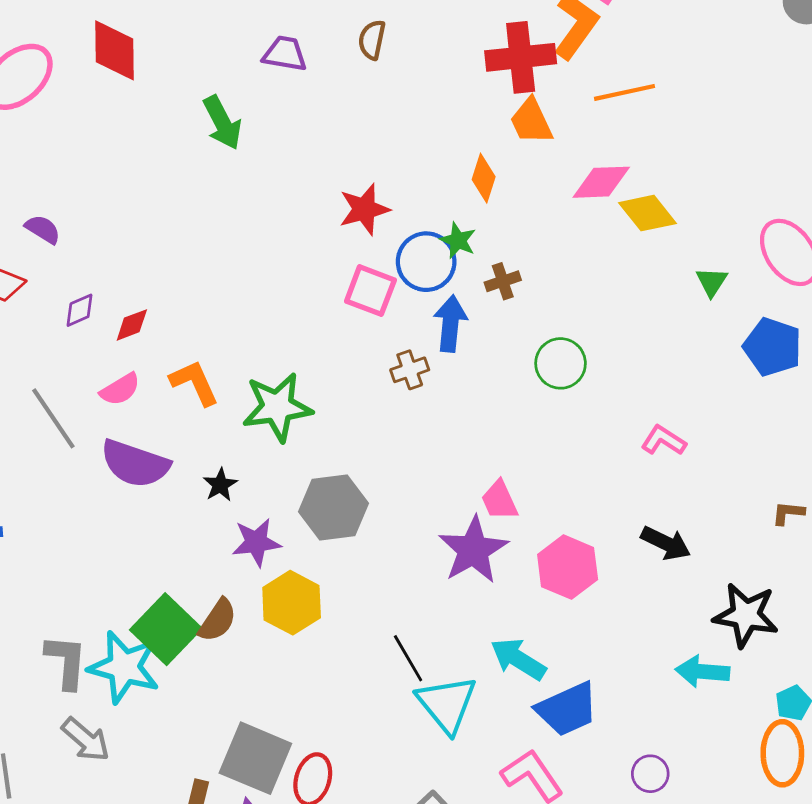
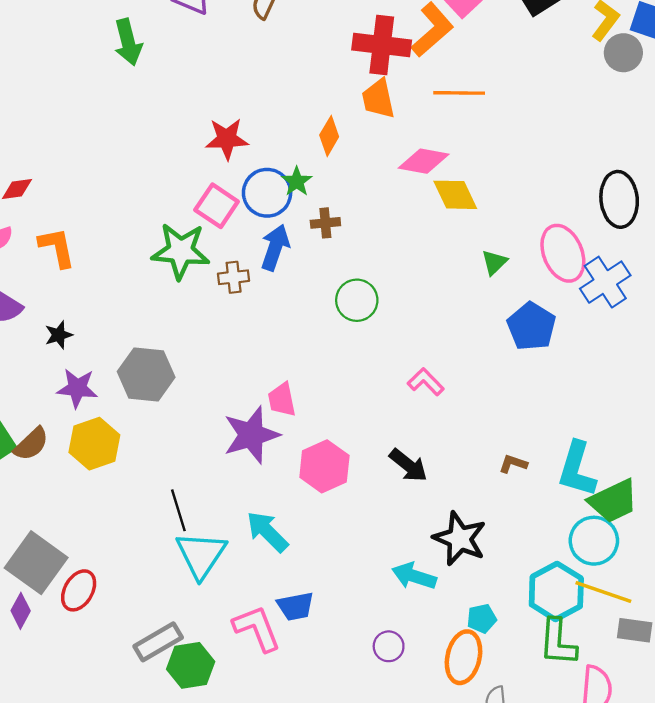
green star: (277, 407) -> (181, 251), moved
blue trapezoid: (567, 709) -> (295, 606), moved, size x0.7
purple circle: (650, 774) -> (389, 646), moved

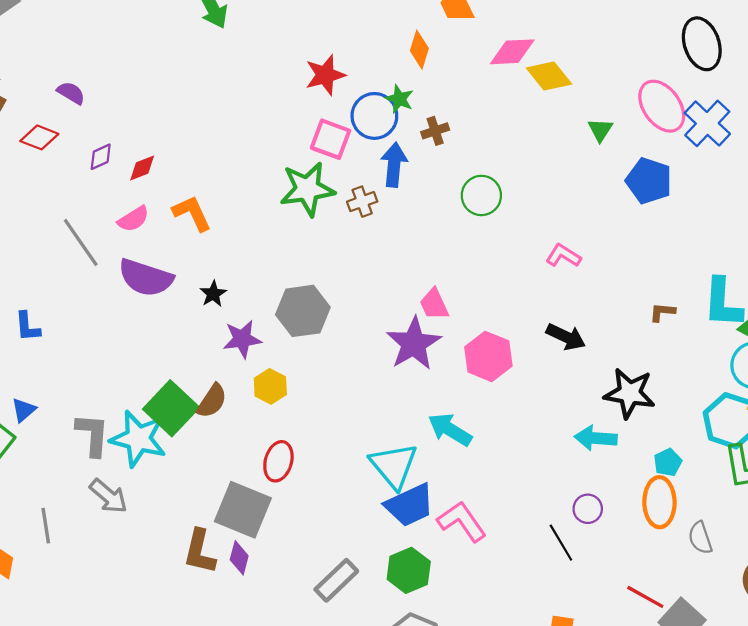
yellow hexagon: (94, 444) -> (270, 386), size x0.7
black line: (178, 510) -> (561, 543), moved
red ellipse: (79, 590) -> (278, 461), moved
blue trapezoid: (295, 606) -> (410, 505), moved, size x1.4
gray rectangle: (158, 642) -> (336, 580), moved

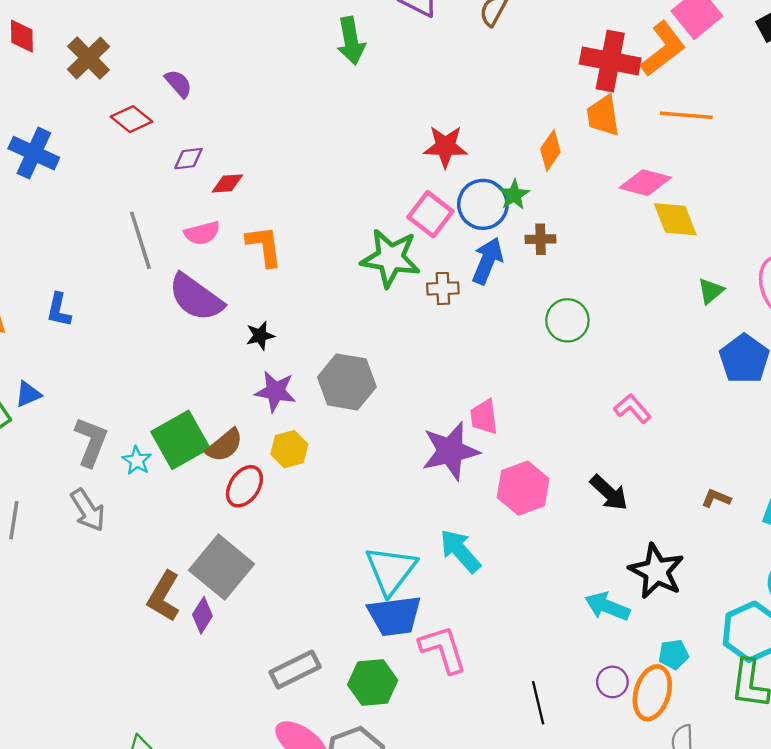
cyan star: (138, 439) -> (137, 461), size x0.5
red ellipse: (278, 461) -> (244, 486), moved
purple circle: (588, 509) -> (612, 682), moved

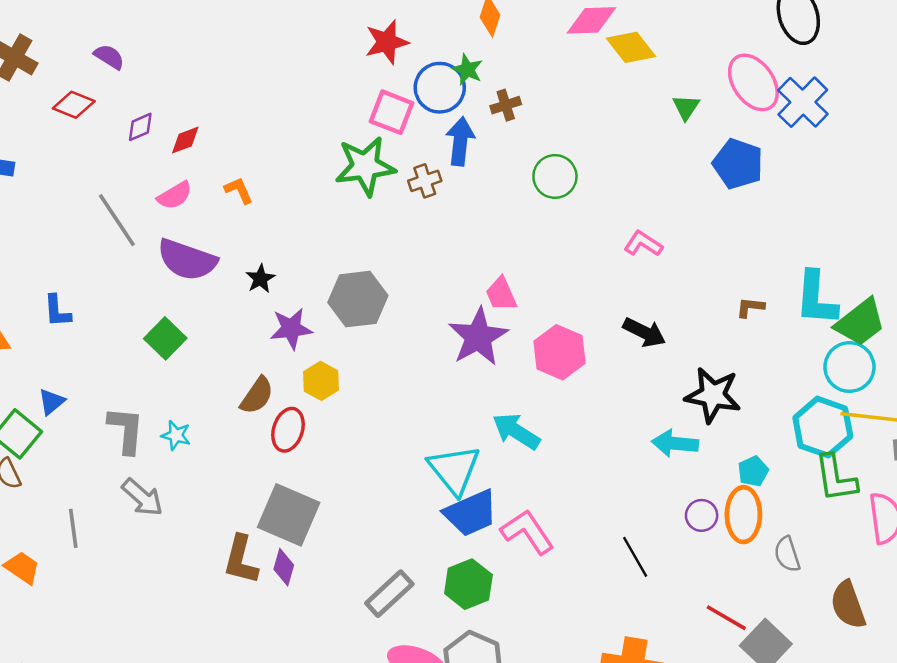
orange L-shape: (264, 246) -> (239, 190), size x0.7
green square: (180, 440) -> (165, 338), moved, size x0.7

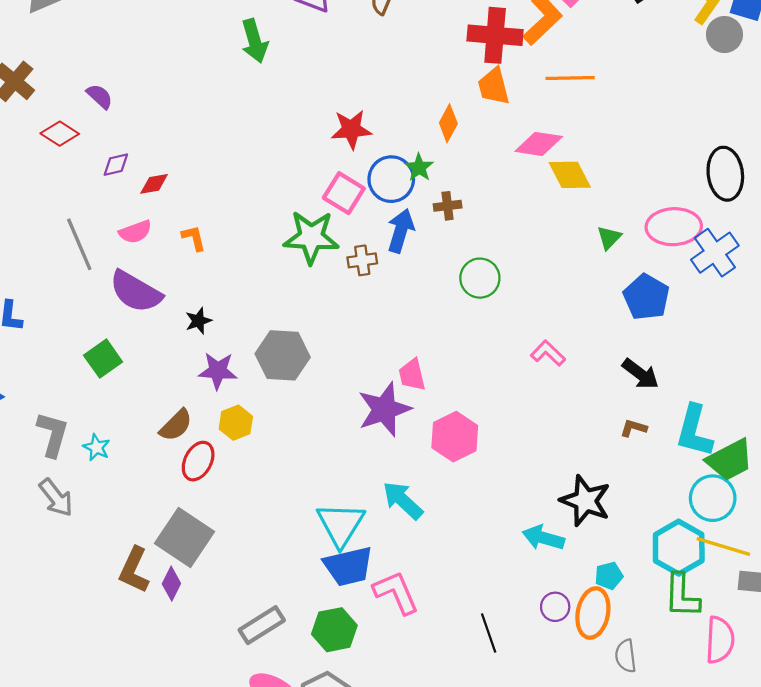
pink ellipse: (753, 82) -> (674, 227), turned -68
black arrow: (644, 332) -> (640, 374), moved

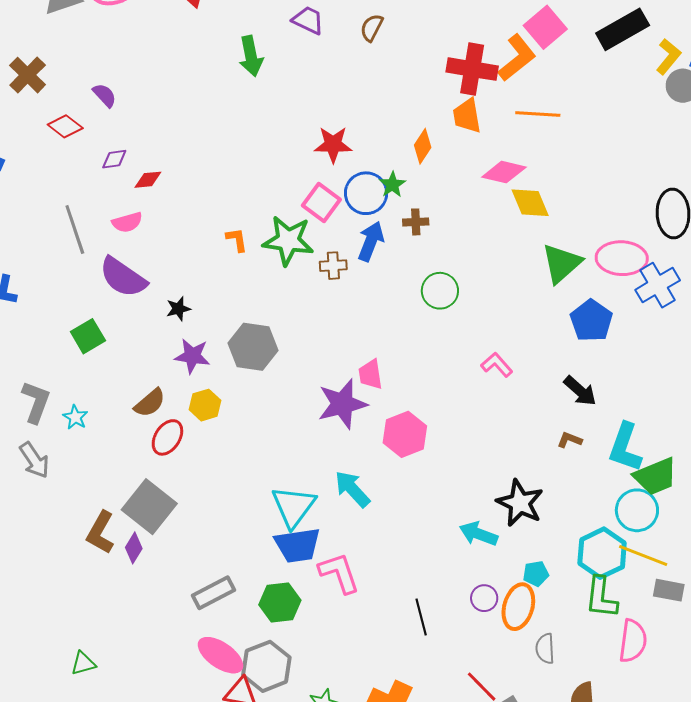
orange L-shape: (194, 238) -> (237, 240), moved
green triangle: (609, 238) -> (562, 263), size x1.8

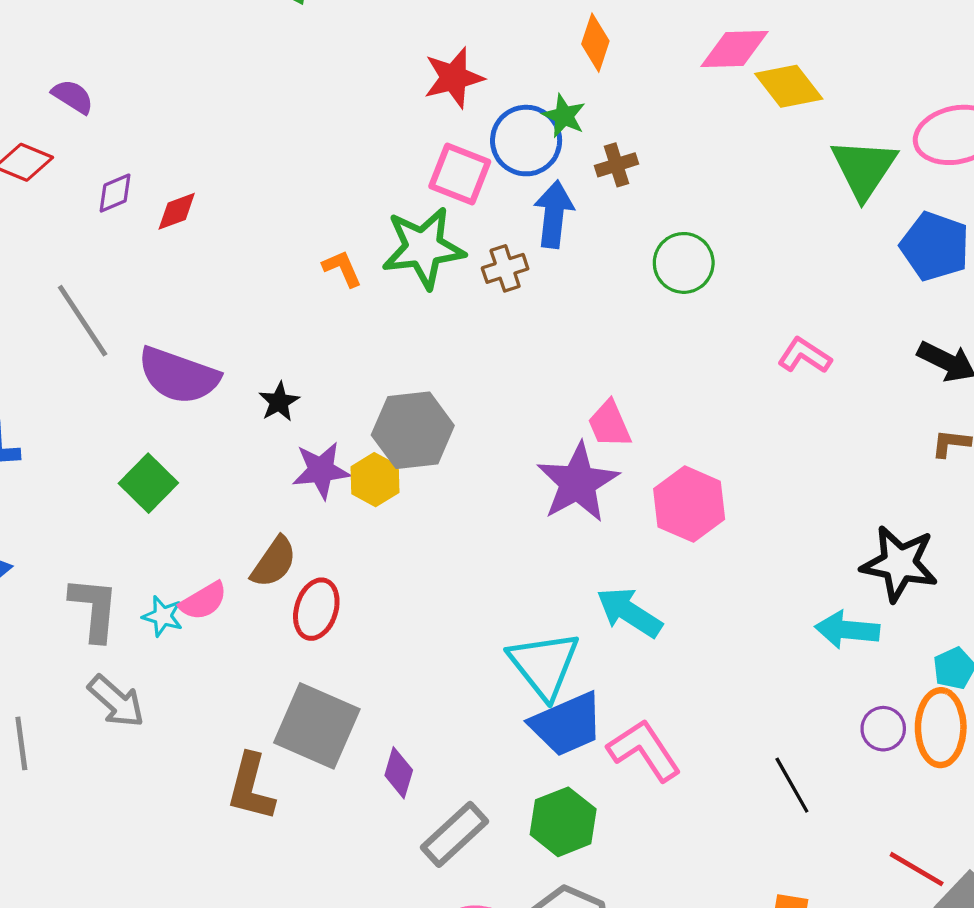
pink semicircle: (127, 222) -> (203, 601), moved
yellow hexagon: (205, 405) -> (375, 480), moved
purple diamond: (134, 548) -> (399, 773), moved

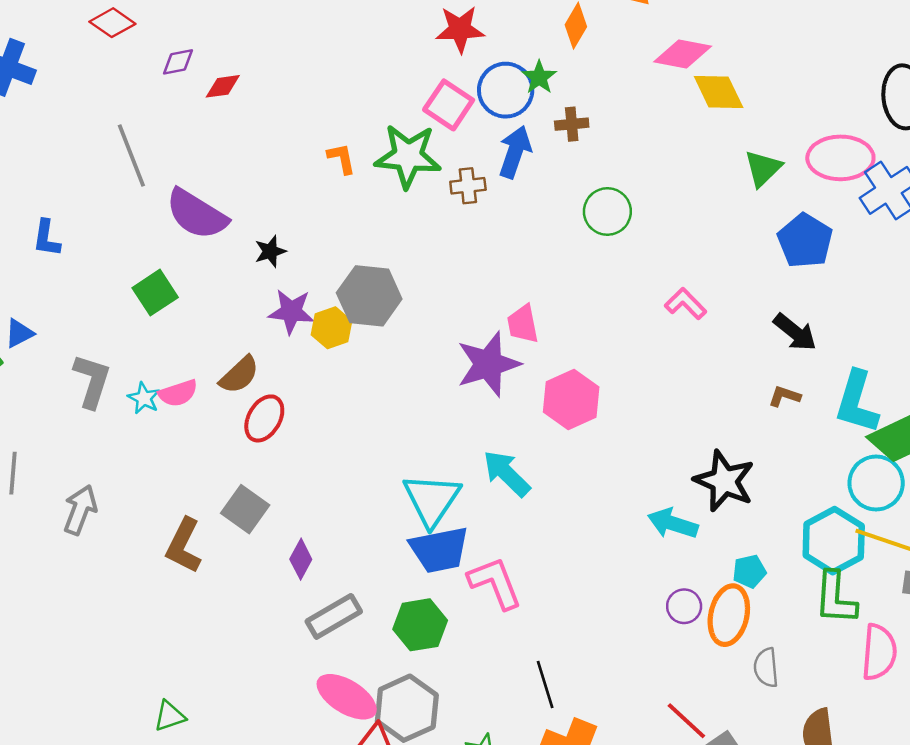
green triangle: (864, 168) -> (763, 168), size x0.7
gray arrow: (116, 701) -> (80, 510), moved, turned -123
gray square: (317, 726) -> (245, 509), size x0.7
black line: (792, 785) -> (545, 684), moved

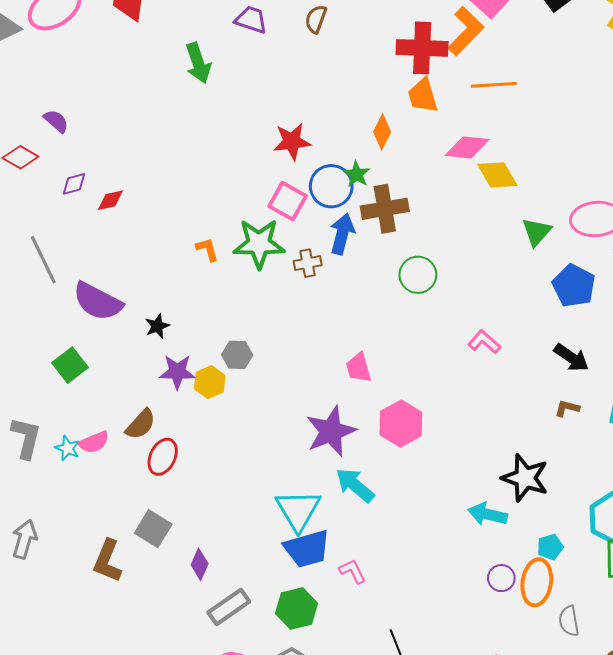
brown cross: (572, 124) -> (385, 209), size x1.8
gray hexagon: (369, 296) -> (237, 355), size x0.6
purple star: (488, 364) -> (331, 431), moved
pink L-shape: (495, 583) -> (352, 571), size x0.6

